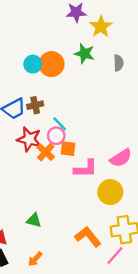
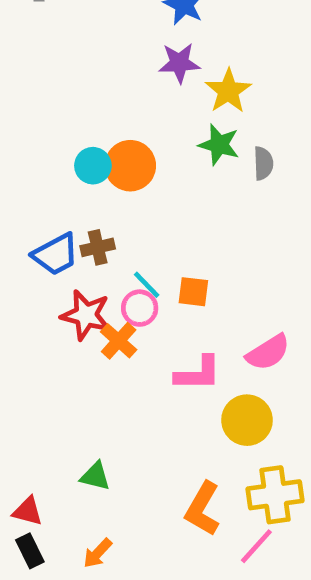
green star: (84, 54) -> (219, 145), moved
orange square: (68, 149) -> (193, 292), moved
orange L-shape: (88, 237) -> (203, 509), turned -112

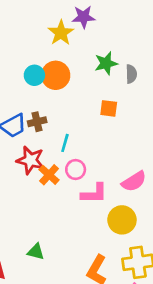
yellow star: (228, 91) -> (61, 33), moved
green star: (219, 145) -> (106, 63), turned -30
cyan line: (147, 285) -> (65, 143), turned 60
orange square: (193, 292) -> (109, 108), moved
pink circle: (140, 308) -> (76, 169), moved

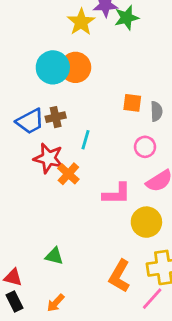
green star: (106, 63) -> (127, 18), moved
gray semicircle: (131, 74) -> (156, 111), moved
cyan circle: (34, 75) -> (53, 67), size x1.5
pink circle: (76, 169) -> (145, 147), moved

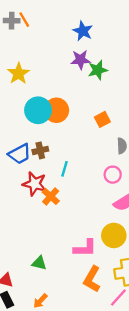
yellow star: (81, 22) -> (18, 74), moved
orange square: (132, 103) -> (102, 119), moved, turned -35
pink L-shape: (117, 194) -> (85, 248), moved

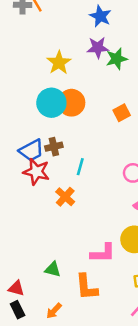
yellow star: (18, 74) -> (59, 63), moved
red star: (35, 184) -> (36, 172), moved
orange L-shape: (92, 279) -> (87, 287), moved, turned -35

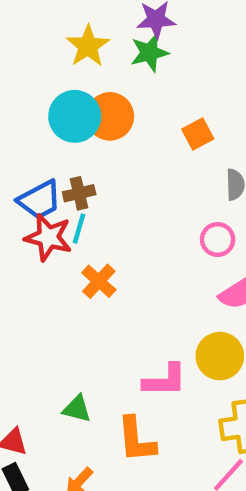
green star: (117, 59) -> (149, 53), moved
cyan line: (80, 167) -> (79, 229), moved

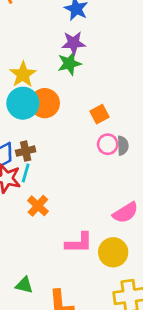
yellow star: (88, 46) -> (23, 74), moved
pink circle: (218, 239) -> (108, 144), moved
pink L-shape: (165, 380) -> (79, 243), moved

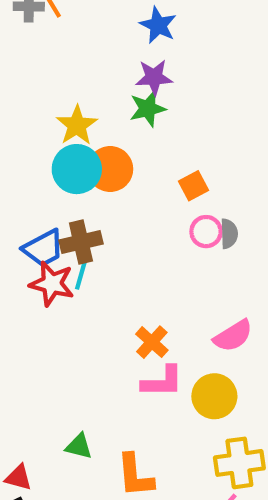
brown cross: (26, 151) -> (81, 242), size x1.4
orange cross: (38, 206) -> (152, 342), moved

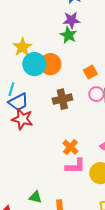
green star: (148, 109) -> (68, 35), turned -30
yellow star: (77, 125) -> (22, 47), moved
brown cross: (81, 242) -> (62, 99), moved
cyan line: (81, 275) -> (11, 89), moved

